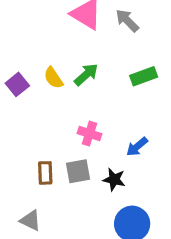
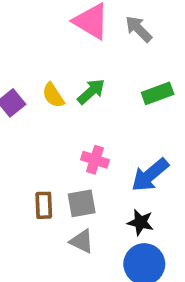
blue arrow: (137, 147) -> (150, 175), size x1.5
black star: (114, 179) -> (140, 222), moved
gray triangle: (30, 220) -> (82, 241), moved

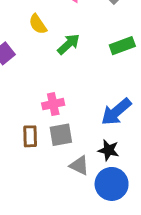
yellow semicircle: (53, 95) -> (38, 24), moved
pink cross: (95, 160) -> (53, 104), moved, turned -30
gray triangle: (82, 241) -> (79, 166), moved

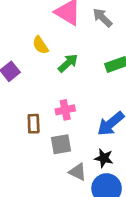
pink cross: (53, 104) -> (65, 110), moved
brown rectangle: (30, 136) -> (34, 124), moved

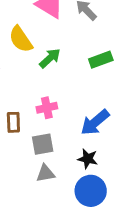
yellow semicircle: (40, 45) -> (21, 39), size x1.4
gray triangle: (78, 172) -> (45, 173), moved, turned -36

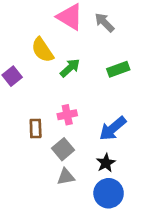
gray square: (43, 144) -> (63, 149), turned -30
black star: (88, 159) -> (106, 163), turned 30

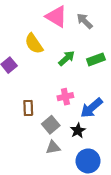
green arrow: (70, 68) -> (67, 58), moved
pink cross: (67, 115) -> (65, 97), moved
black star: (106, 163) -> (78, 130), moved

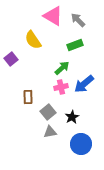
green arrow: (67, 58) -> (62, 68), moved
green rectangle: (96, 59) -> (75, 45), moved
blue arrow: (91, 108) -> (84, 84), moved

